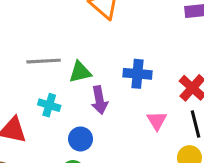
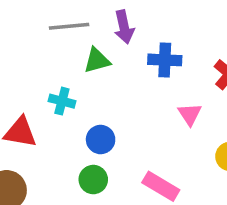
gray line: (44, 61) -> (69, 26), moved
purple arrow: (99, 100) -> (124, 27), moved

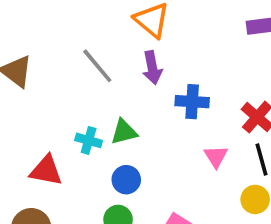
gray line: (69, 26) -> (97, 66), turned 54
green triangle: (97, 61) -> (124, 132), moved

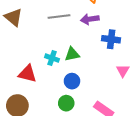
gray line: (97, 66) -> (59, 17), turned -60
purple arrow: (152, 68) -> (90, 19), turned 90

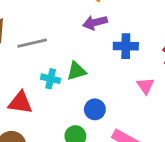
gray line: (59, 17) -> (32, 43), moved
blue circle: (72, 81) -> (95, 109), moved

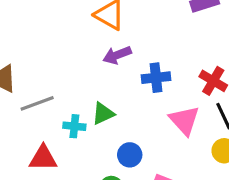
gray line: (32, 43) -> (37, 103), moved
pink triangle: (145, 86) -> (184, 120), size x1.5

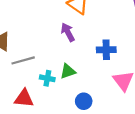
purple arrow: (117, 55) -> (68, 32), moved, turned 78

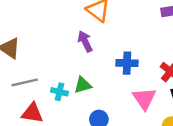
gray line: (23, 60) -> (25, 82), moved

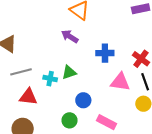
purple arrow: (85, 41) -> (70, 36), turned -30
pink triangle: (144, 99) -> (120, 82), turned -45

